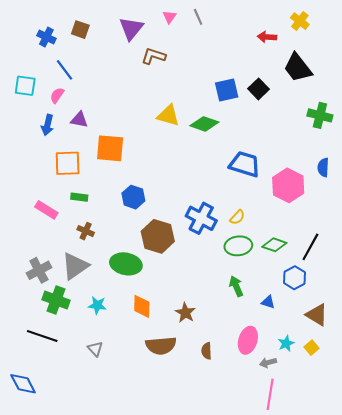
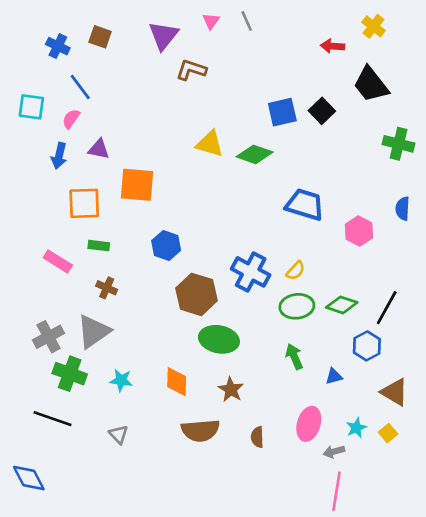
pink hexagon: (288, 185) -> (359, 231), size x0.7
green ellipse: (126, 264) -> (219, 339), moved
blue triangle: (268, 302) -> (334, 376), turned -32

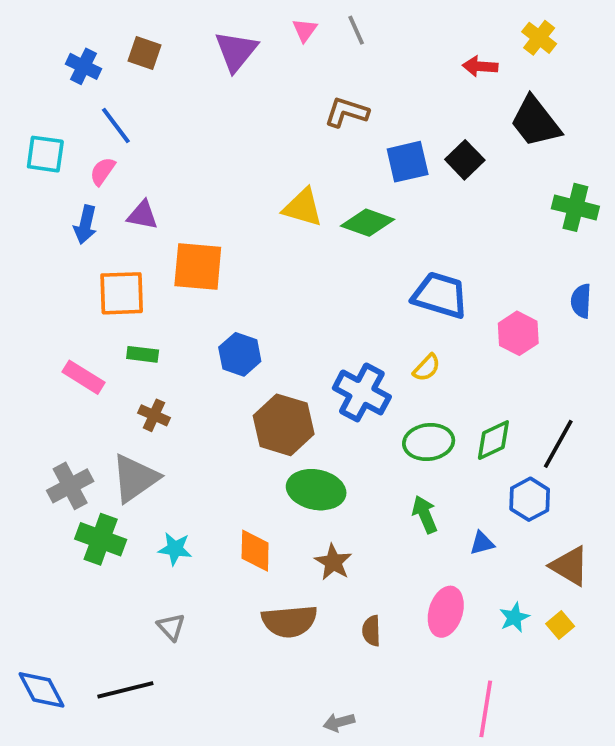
brown L-shape: (191, 70) -> (347, 112), moved
yellow semicircle: (296, 271) -> (427, 368), moved
green diamond: (342, 305) -> (493, 440), turned -44
black line: (53, 419) -> (125, 690), moved, turned -33
gray arrow: (334, 452) -> (339, 722), moved

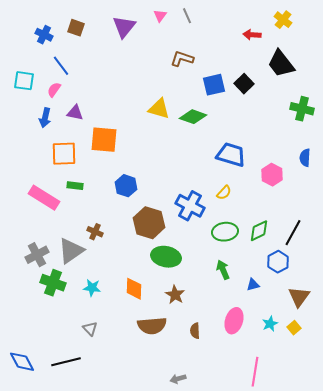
pink rectangle: (83, 377) -> (44, 198), size x1.4
brown cross: (154, 415) -> (95, 232), moved
brown triangle: (570, 566) -> (299, 297), turned 35

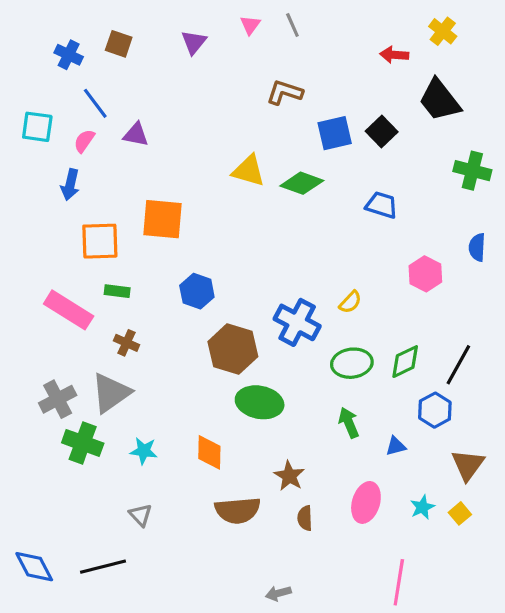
purple triangle: (124, 27) -> (194, 42), size x0.7
purple triangle: (75, 113) -> (136, 135), moved
blue trapezoid: (231, 155) -> (382, 205), moved, size x0.7
brown cross: (95, 232) -> (126, 343), moved
brown star: (175, 295) -> (289, 476), moved

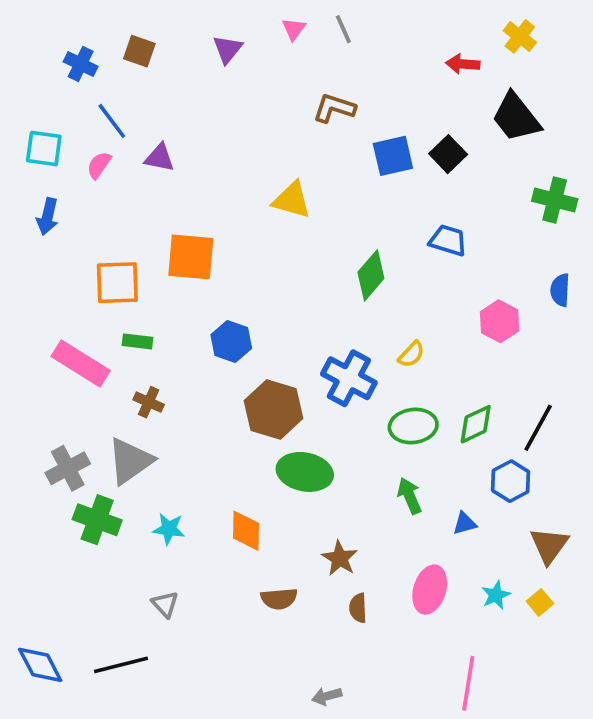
green diamond: (302, 183) -> (371, 275), moved, turned -69
blue arrow: (70, 185) -> (48, 217), moved
brown semicircle: (238, 510) -> (279, 599), size x0.7

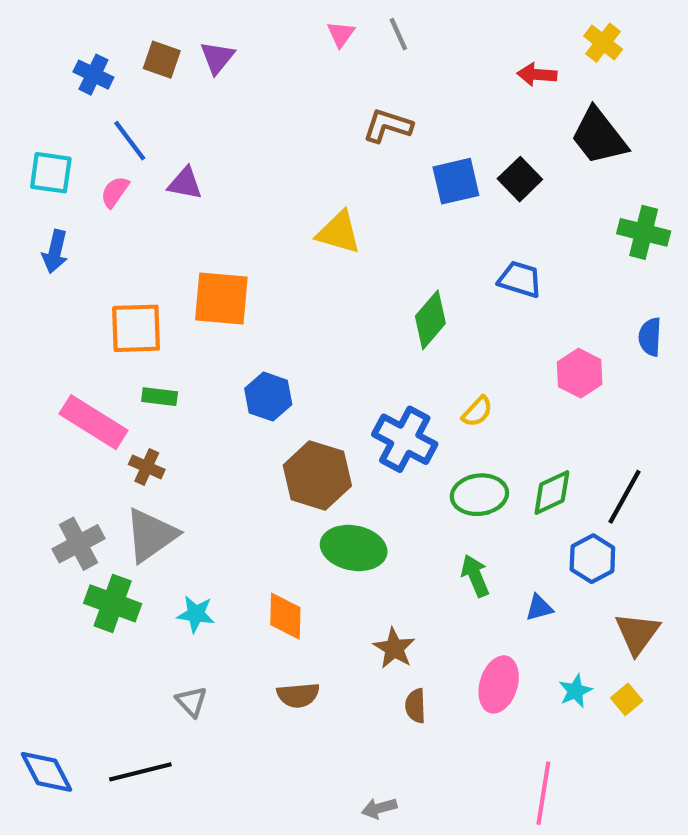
purple triangle: (228, 49) -> (217, 58), moved
brown cross: (149, 402) -> (147, 467), moved
brown semicircle: (279, 599) -> (298, 695), moved

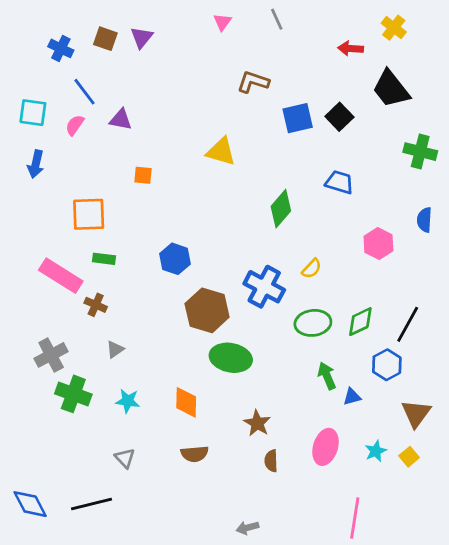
gray line: (398, 34) -> (277, 19), moved
orange square: (221, 298) -> (143, 175), moved, size x0.5
gray triangle: (151, 535) -> (115, 349), moved, size x0.5
green arrow: (475, 576) -> (327, 376), moved

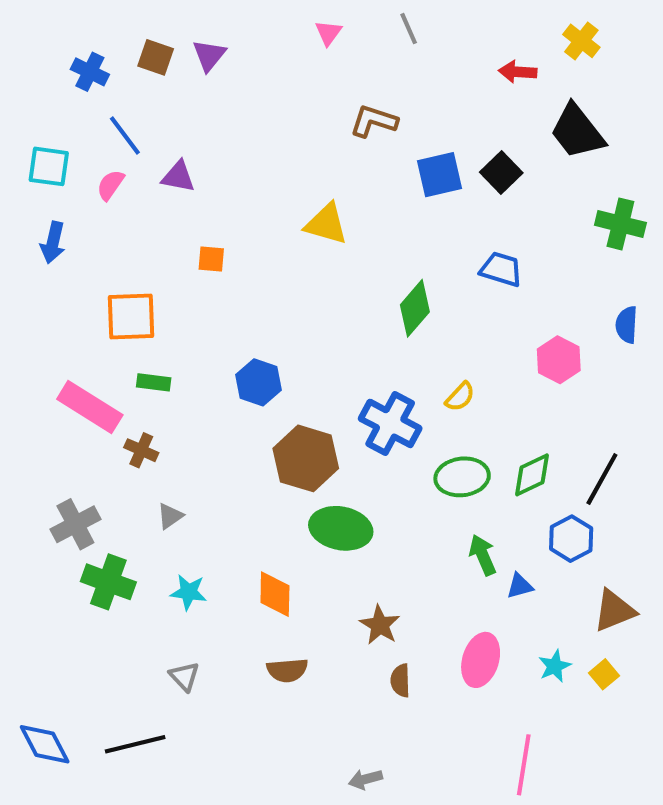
brown triangle: (416, 413) -> (614, 611), turned 32

